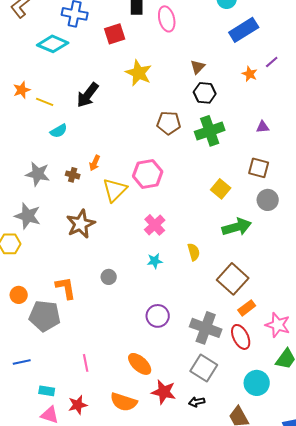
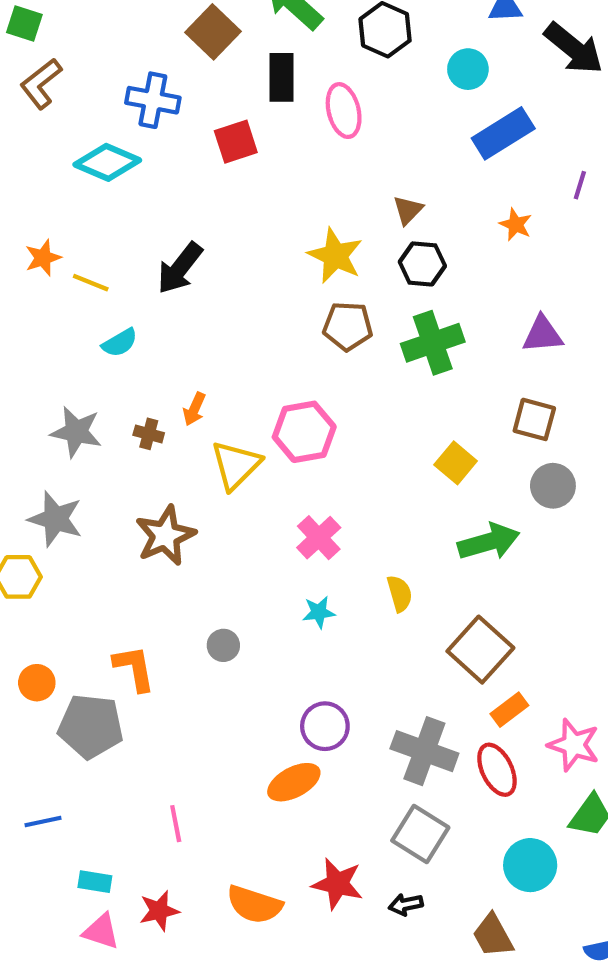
purple line: (272, 62) -> (580, 185), moved, turned -32
yellow star: (139, 73) -> (335, 256), moved
purple triangle: (263, 127) -> (543, 334), size x1.5
orange ellipse: (140, 364) -> (294, 782), moved, turned -70

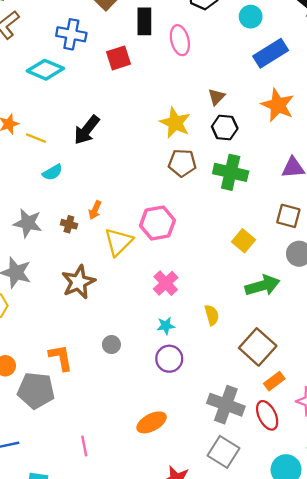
orange star: (516, 225) -> (278, 105), size x1.8
green cross: (433, 343) -> (231, 172), turned 32
purple circle: (325, 726) -> (169, 359), moved

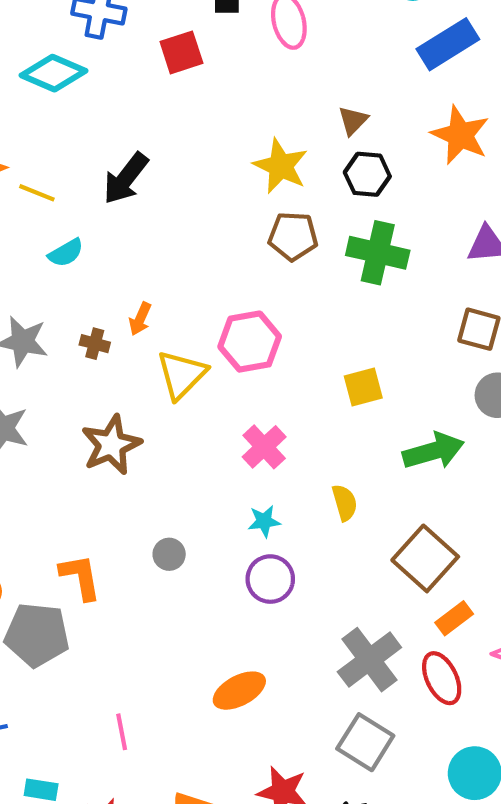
yellow square: (244, 241) -> (363, 387), moved, turned 35
gray cross: (226, 405) -> (369, 660), turned 33

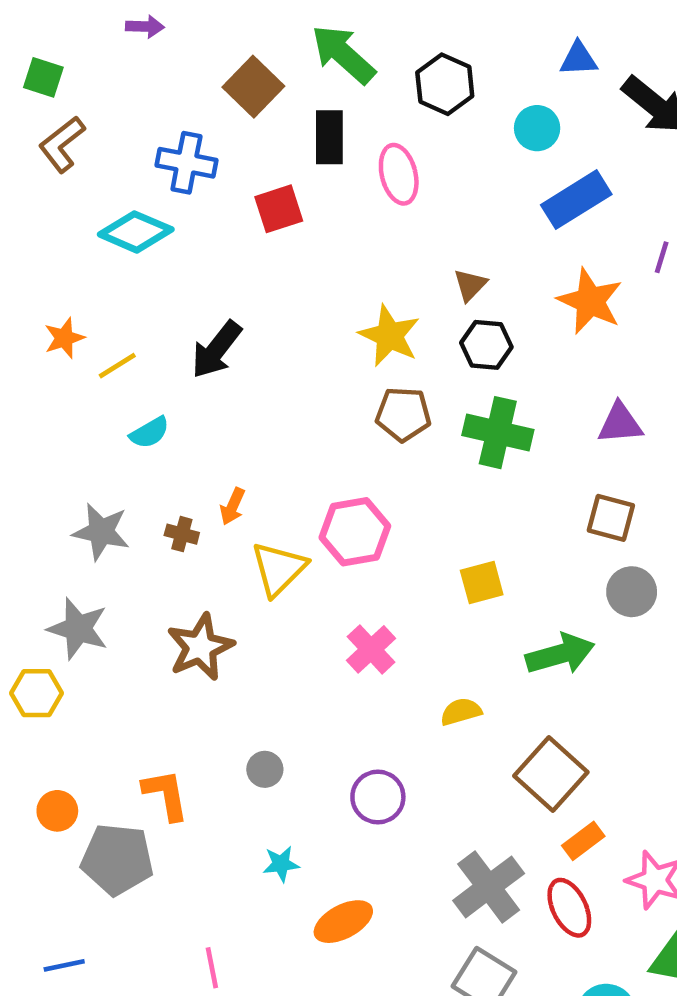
yellow line: (37, 193) -> (117, 366), turned -54
yellow semicircle: (345, 503) -> (461, 712), turned -90
cyan star: (264, 521) -> (281, 864), moved

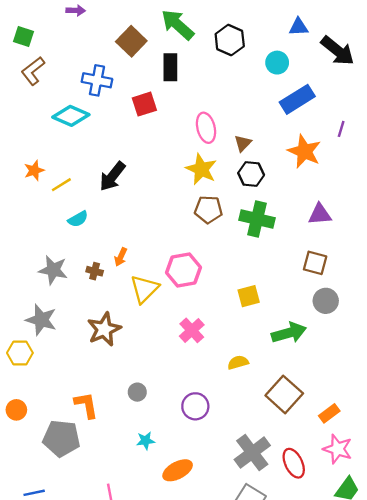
pink ellipse: (399, 174) -> (206, 128), moved
orange circle: (57, 811) -> (16, 410), moved
orange rectangle: (583, 841) -> (329, 413), moved

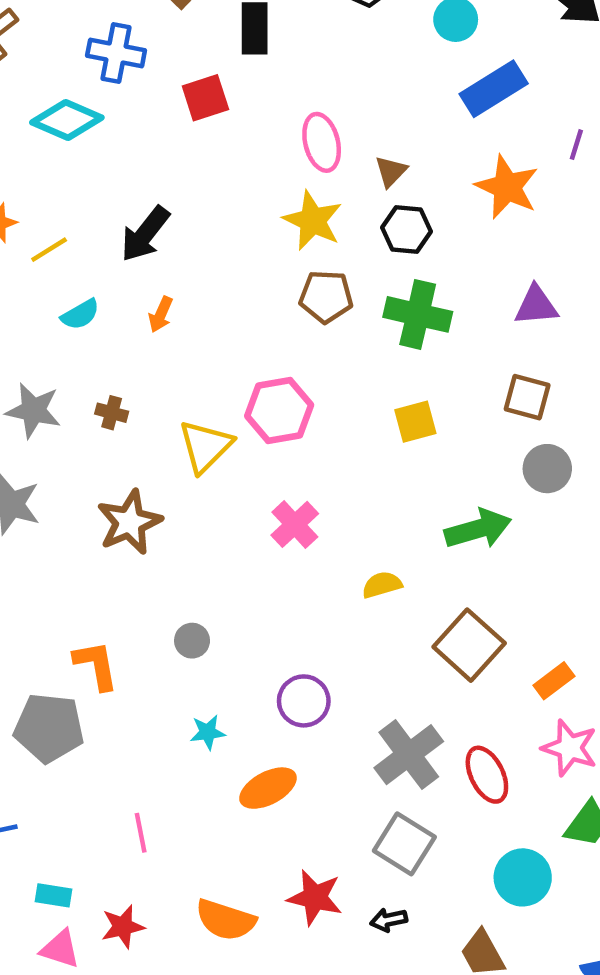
orange arrow: (121, 257) -> (161, 314), moved
yellow square: (249, 296) -> (415, 422), moved
purple circle: (195, 406) -> (304, 701), moved

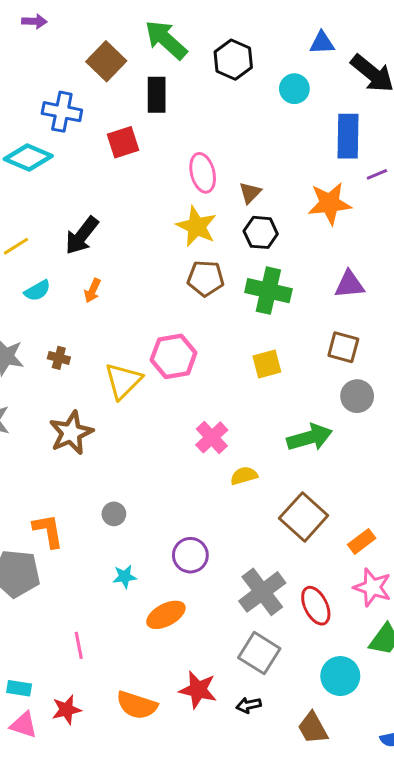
blue rectangle: (494, 89) -> (348, 136), moved, turned -57
purple line: (576, 145) -> (377, 174), turned 50
orange star: (507, 187) -> (330, 203), turned -30
pink cross: (295, 524) -> (212, 437), moved

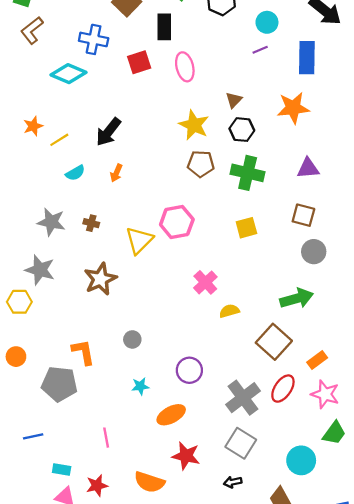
pink ellipse: (203, 173) -> (185, 67), moved
purple line: (377, 174) -> (260, 50), moved
green arrow: (310, 437) -> (297, 298), moved
red ellipse: (316, 606) -> (283, 389), moved, turned 60
red star: (198, 690) -> (186, 456), moved

